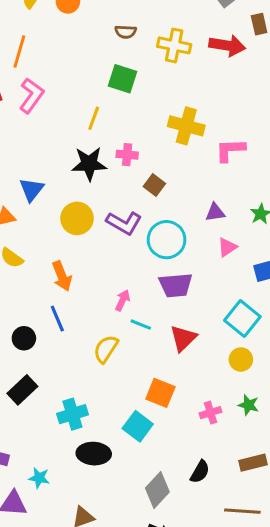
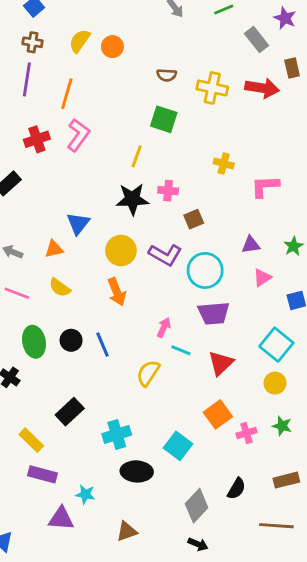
yellow cross: (186, 126) -> (224, 164), size x0.6
brown square: (154, 185) -> (194, 219), turned 30
orange arrow: (62, 276) -> (117, 292), moved
black circle: (24, 338) -> (71, 340), moved
orange square: (160, 393) -> (218, 414), moved, turned 32

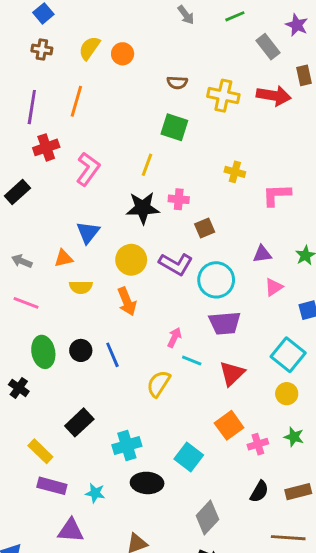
purple line: (27, 79) -> (32, 107), moved
pink L-shape: (78, 135) -> (88, 169), moved
yellow semicircle: (60, 288) -> (81, 287), moved, turned -35
black semicircle: (236, 489) -> (259, 492), moved
cyan star: (85, 494) -> (95, 493), moved

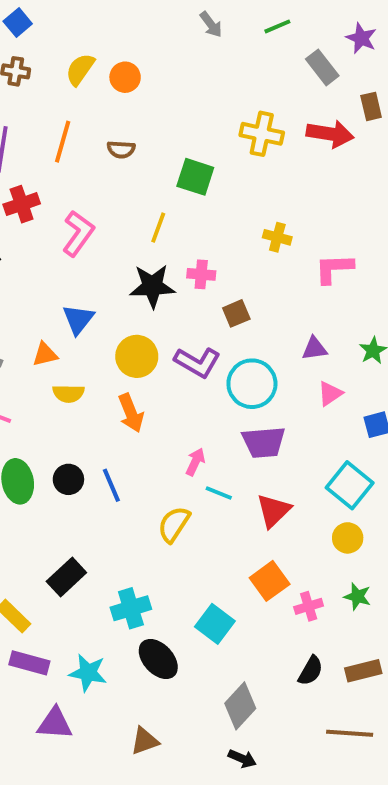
brown semicircle: (177, 83) -> (121, 149), moved
black ellipse: (147, 483) -> (158, 659), turned 44
cyan star: (95, 493) -> (88, 673), size x1.4

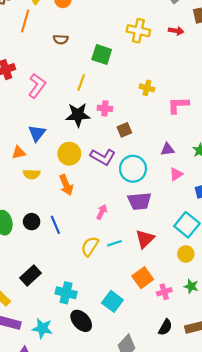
red arrow: (330, 134) -> (176, 31), size x0.6
orange line: (63, 142) -> (25, 21), moved
cyan line: (219, 493) -> (115, 243), moved, turned -40
cyan cross: (131, 608) -> (66, 293), turned 30

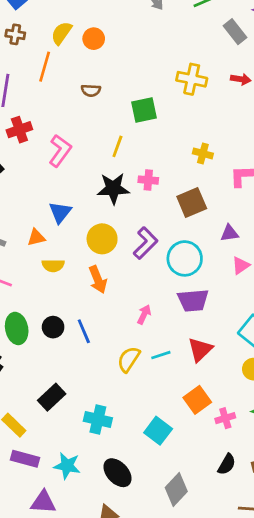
green square: (102, 54) -> (144, 110), turned -30
brown square: (124, 130) -> (192, 202), moved, size x1.5
purple L-shape: (103, 157) -> (145, 243), turned -75
black ellipse: (81, 321) -> (117, 473), moved

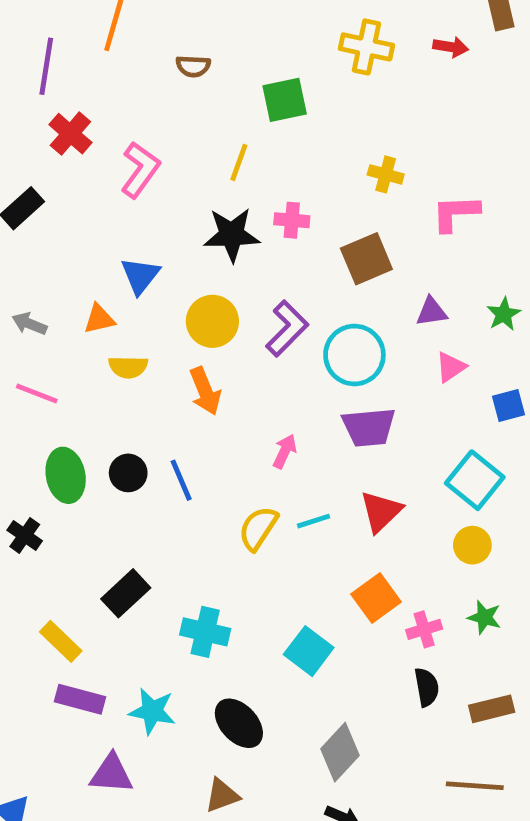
red cross: (19, 130) -> (70, 134), turned -30
black semicircle: (227, 464) -> (427, 687), moved, turned -40

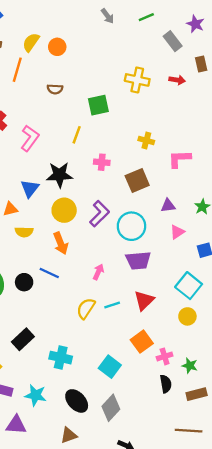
black star: (232, 235) -> (60, 175), moved
blue line: (181, 480) -> (49, 273), moved, turned -42
green star: (484, 617) -> (190, 366), moved
gray diamond: (340, 752) -> (111, 408), moved

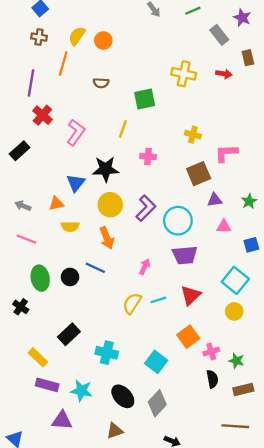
brown square: (137, 180) -> (199, 174), moved
pink triangle: (177, 232) -> (224, 226), turned 35

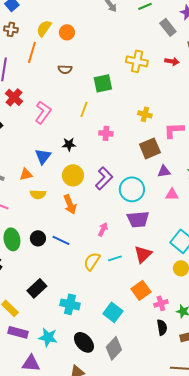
black star: (106, 169) -> (69, 144), size x0.6
blue line: (95, 268) -> (61, 240), moved

